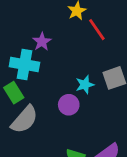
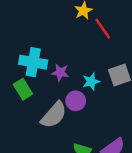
purple star: (42, 42) -> (60, 72), moved, turned -30
gray semicircle: (24, 119) -> (54, 115), moved

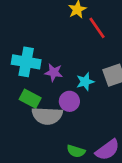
green rectangle: (23, 89) -> (30, 99), moved, turned -30
gray semicircle: (54, 115) -> (47, 116), turned 52

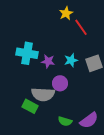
cyan star: (85, 82) -> (71, 60), moved
green rectangle: (30, 99) -> (30, 106), moved

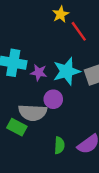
cyan star: (71, 60) -> (67, 71), size x1.6
green semicircle: (65, 121) -> (59, 145), turned -104

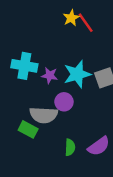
red line: (79, 31) -> (86, 23), moved

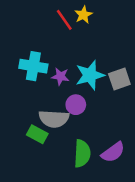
red line: (86, 23) -> (64, 20), moved
green semicircle: (70, 147) -> (82, 153), size x1.5

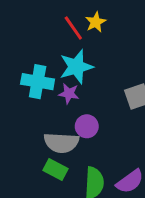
cyan star: (90, 75) -> (76, 67), moved
green rectangle: (37, 134) -> (55, 169), moved

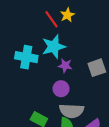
purple star: (69, 94) -> (65, 66), moved
gray semicircle: (61, 143) -> (72, 111), moved

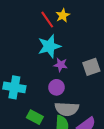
cyan cross: (26, 57) -> (14, 87), moved

